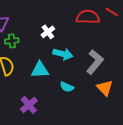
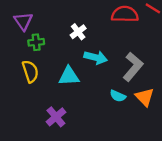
cyan semicircle: (67, 87) -> (118, 96), moved

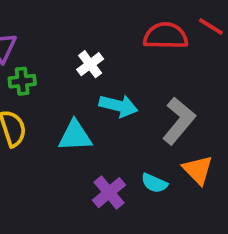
cyan semicircle: (118, 96) -> (154, 183), moved
purple cross: (56, 117) -> (109, 193), moved

